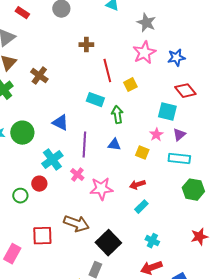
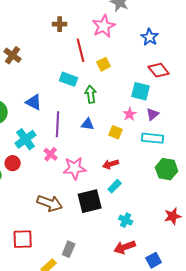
pink star: (144, 53) -> (104, 26), moved
blue star: (176, 58) -> (150, 37), turned -30
red square: (42, 236) -> (23, 239), moved
black square: (108, 243) -> (90, 201), moved, turned 30

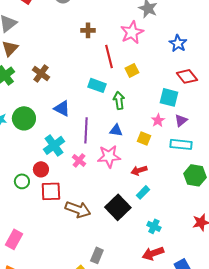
brown cross: (13, 55) -> (41, 73), moved
pink star: (75, 168) -> (109, 156), moved
black square: (90, 201) -> (118, 207), turned -30
red square: (23, 239) -> (51, 191), moved

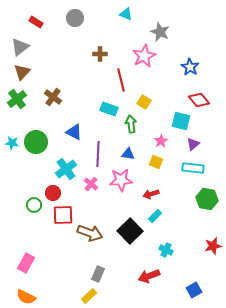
yellow square: (132, 70) -> (144, 102), moved, turned -32
pink star: (158, 120) -> (161, 141), moved
red arrow: (153, 253) -> (149, 276), moved
gray rectangle: (97, 255) -> (98, 274), moved

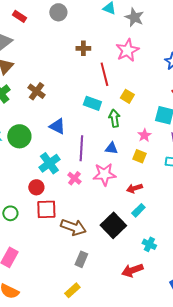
gray star: (160, 32) -> (134, 17), moved
green circle: (34, 205) -> (10, 213), moved
gray rectangle: (98, 274) -> (81, 259), moved

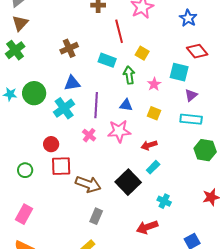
brown cross: (36, 91) -> (69, 48), moved, turned 30
blue triangle: (57, 126) -> (72, 83), turned -36
pink star: (144, 135) -> (154, 84), moved
cyan cross: (49, 163) -> (64, 108), moved

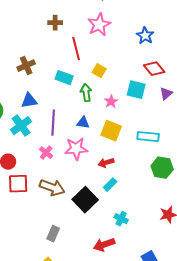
purple triangle: (191, 95) -> (166, 94), moved
yellow square: (154, 113) -> (111, 131), size x1.5
brown arrow: (88, 184) -> (52, 188), moved

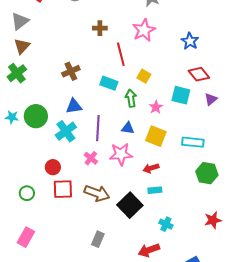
cyan rectangle: (110, 185) -> (155, 190), turned 40

